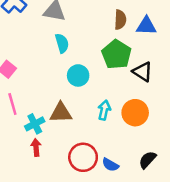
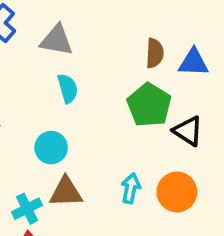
cyan circle: (78, 75) -> (51, 148), moved

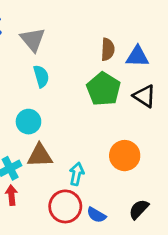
gray triangle: (57, 40) -> (33, 40), turned 40
black triangle: (188, 131) -> (144, 96), moved
cyan arrow: (131, 188) -> (77, 174), moved

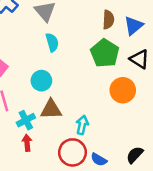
blue triangle: (137, 56) -> (134, 26), turned -42
orange circle: (125, 156) -> (123, 90), moved

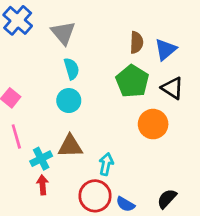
cyan circle: (41, 81) -> (69, 101), moved

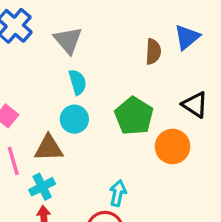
blue triangle: (165, 49) -> (187, 37), moved
green pentagon: (132, 81) -> (134, 116), moved
brown triangle: (70, 146) -> (49, 148), moved

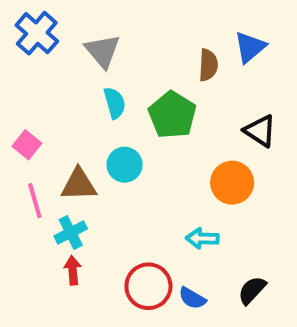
green pentagon: (134, 116) -> (172, 115), moved
cyan circle: (74, 119) -> (125, 165), moved
cyan arrow: (118, 193) -> (202, 238), moved, turned -100

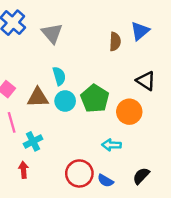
cyan semicircle: (115, 103) -> (59, 76), moved
green pentagon: (172, 115) -> (95, 99), moved
brown triangle: (79, 185) -> (38, 97), moved
red arrow: (73, 270) -> (24, 170), moved

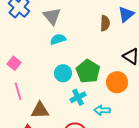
cyan semicircle: (59, 76) -> (58, 39), moved, turned -91
brown triangle: (38, 97) -> (40, 110), moved
cyan cross: (33, 141) -> (78, 97), moved

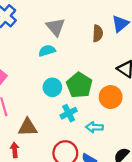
gray triangle: (52, 16) -> (56, 27), moved

